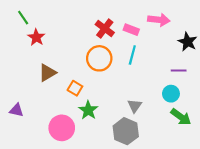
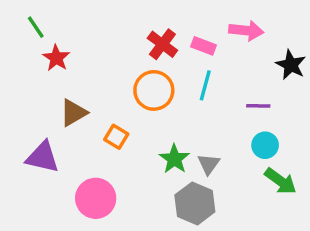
purple line: (179, 70) -> (258, 106), moved
purple triangle: (16, 110) -> (43, 157), moved, size x1.5
green star: (88, 110) -> (174, 159), moved

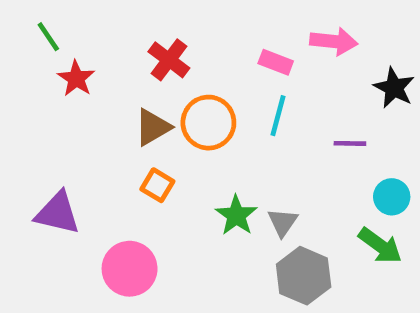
red cross: (162, 44) -> (169, 60), moved
brown triangle: (73, 113) -> (153, 127), moved
cyan circle: (265, 145) -> (392, 197), moved
gray hexagon: (195, 203) -> (304, 276), moved

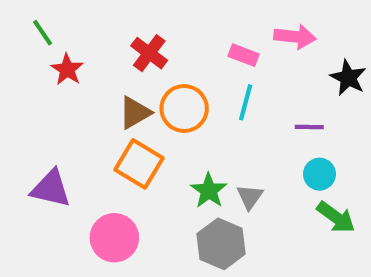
orange square: (157, 185) -> (139, 164), size x1.6
cyan circle: (392, 197) -> (319, 174), moved
gray hexagon: (304, 276) -> (221, 244), moved

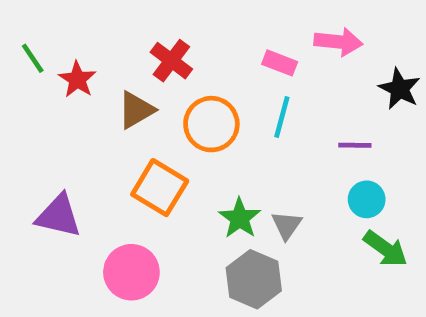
green line: (43, 33) -> (33, 58), moved
brown triangle: (135, 113) -> (136, 110), moved

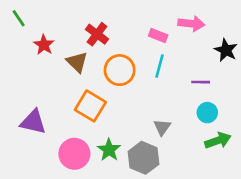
green line: (33, 58) -> (19, 18), moved
brown triangle: (136, 110) -> (77, 62), turned -45
green star: (240, 218) -> (109, 150), moved
green arrow: (385, 249) -> (218, 140), turned -55

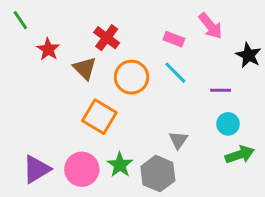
pink arrow: (191, 24) -> (210, 26), turned 45
cyan line: (159, 66) -> (175, 73), turned -60
purple triangle: (33, 122) -> (36, 169), moved, turned -44

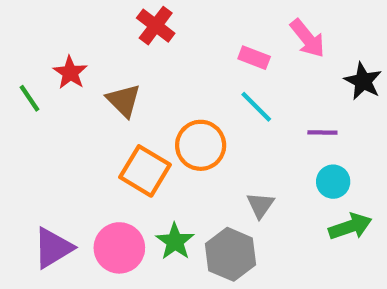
green line: (20, 20) -> (30, 98), moved
red cross: (107, 38) -> (156, 26), moved
orange circle: (132, 77) -> (201, 145), moved

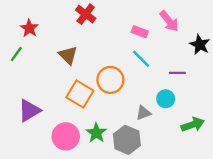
red star: (70, 73) -> (29, 28), moved
green line: (30, 98) -> (16, 54), turned 70
cyan circle: (333, 182) -> (166, 99), moved
gray triangle: (260, 205) -> (143, 113), turned 35
purple triangle: (53, 248) -> (29, 110), moved

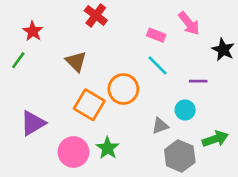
gray hexagon: (127, 140) -> (180, 156), moved

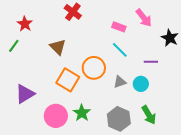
gray triangle: (160, 126) -> (120, 82), moved
green arrow: (215, 139) -> (149, 115), moved, turned 78
gray hexagon: (180, 156) -> (119, 119), moved

